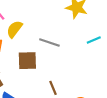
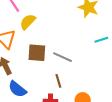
gray line: (49, 43) -> (63, 57), moved

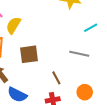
gray line: (63, 57) -> (79, 54), moved

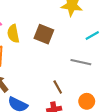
yellow semicircle: (13, 25) -> (13, 34), turned -42
brown square: (29, 54) -> (44, 34), moved, turned 30

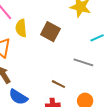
brown line: (58, 87) -> (58, 84), turned -40

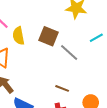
gray line: (83, 62) -> (69, 52), moved, turned 30

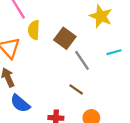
brown line: (62, 88) -> (76, 89), moved

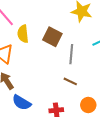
gray line: (82, 60) -> (71, 54), turned 48

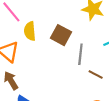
brown line: (70, 81) -> (96, 74), moved

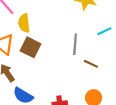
brown square: (61, 35) -> (30, 47), moved

